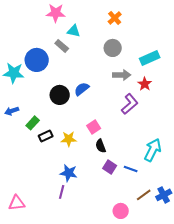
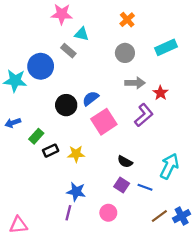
cyan rectangle: (150, 58) -> (166, 47), moved
pink square: (94, 127) -> (104, 122), moved, size x1.6
black semicircle: (101, 146) -> (125, 162), moved, turned -40
pink circle: (121, 211) -> (108, 213), moved

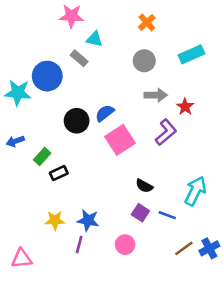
yellow star: (76, 154) -> (55, 220), moved

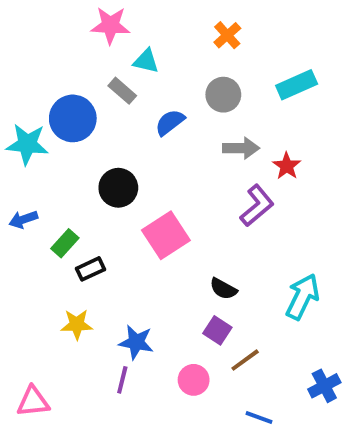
blue semicircle: (105, 113) -> (170, 122), moved
pink square: (120, 140) -> (166, 235), moved
blue line: (167, 215) -> (259, 418), moved
yellow star: (55, 220) -> (77, 324), moved
brown line: (184, 248) -> (245, 360), moved

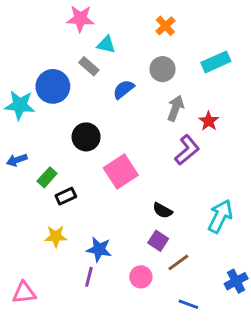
gray arrow: (241, 148) -> (175, 108), turned -70

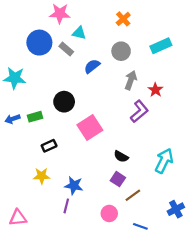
blue circle: (53, 86) -> (39, 43), moved
green rectangle: (47, 177) -> (35, 117), moved, turned 32
pink circle: (141, 277) -> (109, 213), moved

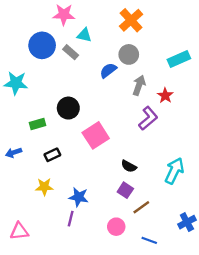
orange cross: (123, 19) -> (131, 20), size x1.5
cyan rectangle: (161, 46) -> (179, 59), moved
blue semicircle: (92, 66) -> (108, 70), moved
blue arrow: (13, 119) -> (14, 153), moved

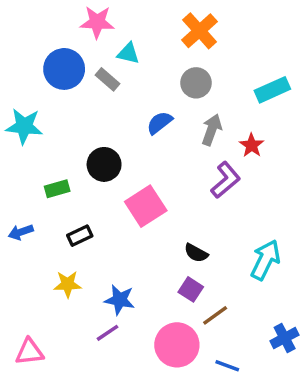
blue semicircle: (108, 70) -> (160, 123), moved
purple line: (71, 219) -> (108, 333), turned 42
pink circle: (116, 227) -> (177, 345), size x1.6

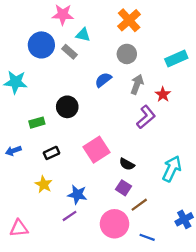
pink square: (146, 206) -> (96, 150), moved
yellow star: (68, 284) -> (44, 184), turned 30

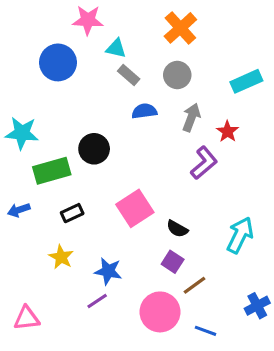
gray rectangle: (69, 52) -> (129, 75), moved
blue semicircle: (103, 80) -> (144, 111), turned 30
cyan star: (16, 82) -> (22, 133), moved
green rectangle: (37, 123) -> (52, 171), size x1.6

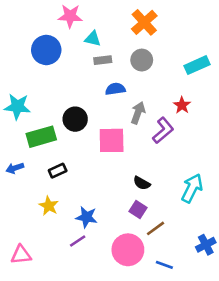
gray rectangle: (129, 75) -> (103, 60), turned -48
gray arrow: (191, 117) -> (138, 113), moved
pink square: (135, 208) -> (112, 140), moved, turned 32

